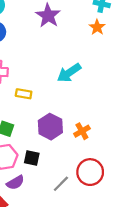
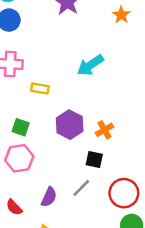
black square: (32, 158) -> (94, 160), moved
red circle: (90, 172) -> (124, 193), moved
purple semicircle: (15, 183) -> (49, 197), moved, turned -36

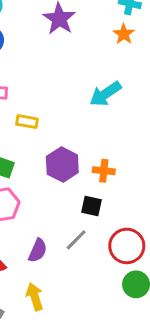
cyan arrow: (90, 65) -> (105, 94), moved
orange cross: (105, 130) -> (104, 171), turned 36

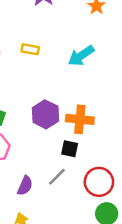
yellow rectangle: (27, 122) -> (30, 49), moved
orange cross: (104, 171) -> (80, 119), size x1.5

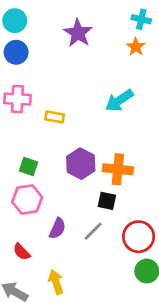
yellow rectangle: (30, 49) -> (55, 117), moved
purple semicircle: (25, 186) -> (57, 228), moved

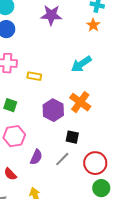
purple star: (78, 33) -> (51, 15), turned -30
green square: (28, 166) -> (10, 105), moved
orange cross: (118, 169) -> (80, 102), moved, turned 30

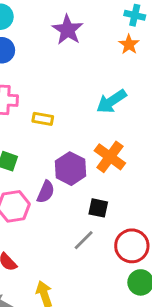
purple star: (51, 15) -> (68, 30), turned 30
purple semicircle: (36, 157) -> (46, 192), moved

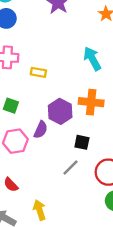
cyan arrow: (111, 101) -> (92, 59), turned 95
orange cross: (110, 157) -> (91, 102), turned -30

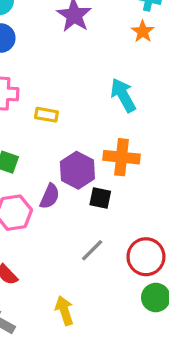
black square: (82, 142) -> (100, 198), moved
yellow arrow: (40, 210) -> (64, 311), moved

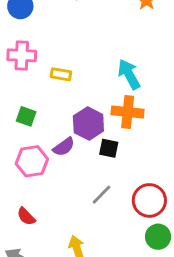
cyan arrow: (123, 95) -> (129, 74), moved
purple semicircle: (50, 196) -> (64, 147), turned 30

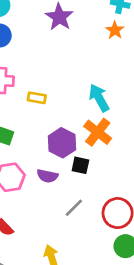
orange cross: (128, 112) -> (98, 132), turned 32
purple semicircle: (64, 147) -> (47, 176), moved, turned 48

